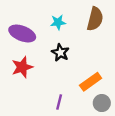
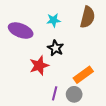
red star: (22, 67) -> (39, 66), moved
gray circle: (102, 103) -> (74, 94), moved

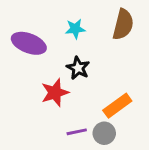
purple line: (55, 93) -> (77, 132), turned 64

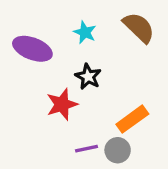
brown semicircle: (123, 24) -> (139, 27), turned -60
cyan star: (75, 29) -> (85, 32), turned 30

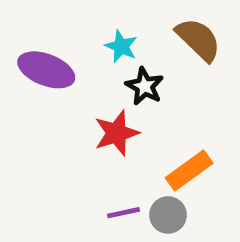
black star: (88, 77) -> (145, 86), moved
red star: (62, 104) -> (116, 133), moved

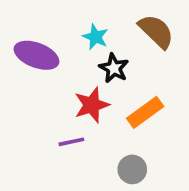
orange rectangle: (189, 171) -> (145, 112), moved
purple line: (124, 213) -> (71, 142), moved

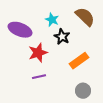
red star: (92, 105) -> (38, 53), moved
gray circle: (132, 169) -> (83, 91), moved

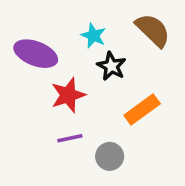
gray circle: (83, 91) -> (110, 156), moved

